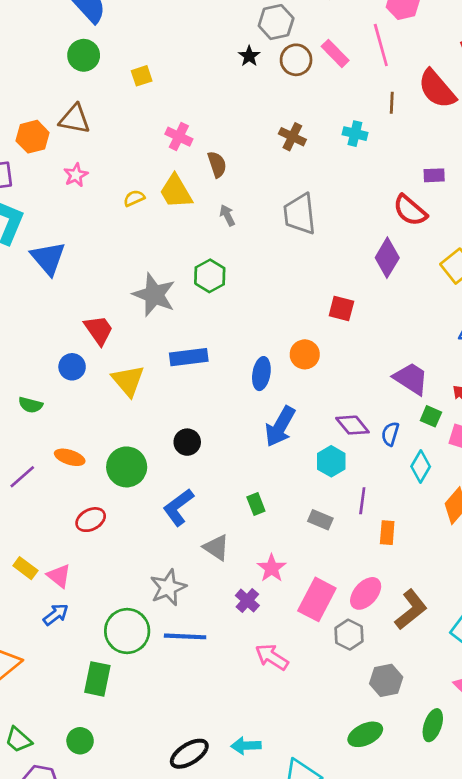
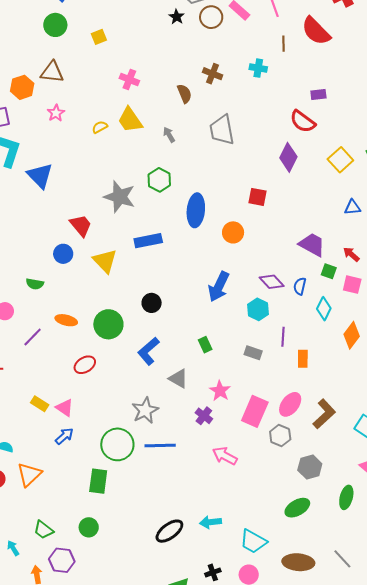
brown semicircle: (217, 164) -> (184, 94), moved
blue ellipse: (261, 374) -> (196, 210), moved, size x1.4

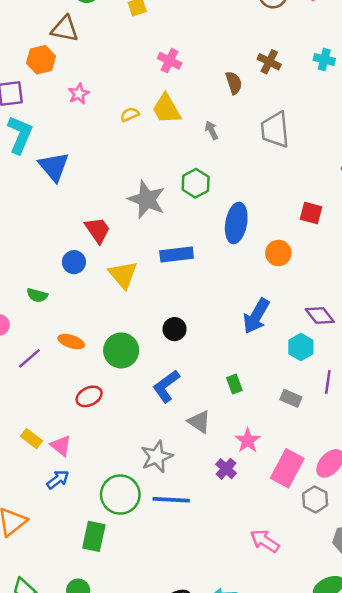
brown triangle: (52, 72) -> (65, 29), moved
pink arrow: (225, 456) -> (265, 541), moved

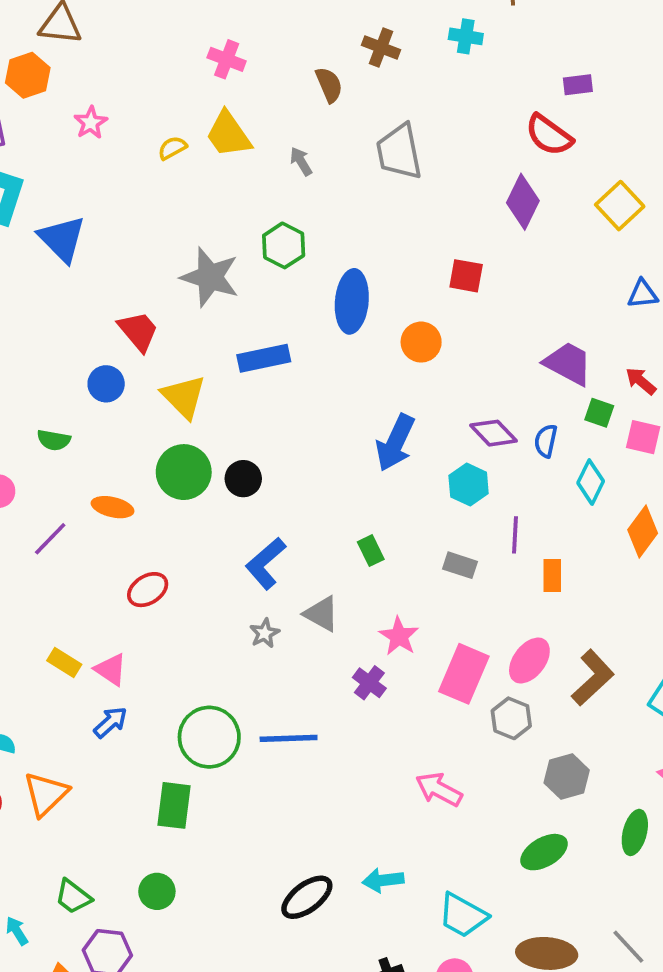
black circle: (175, 329) -> (243, 479), moved
green circle: (121, 350) -> (184, 472), moved
gray star: (157, 457) -> (265, 633), moved, size x0.6

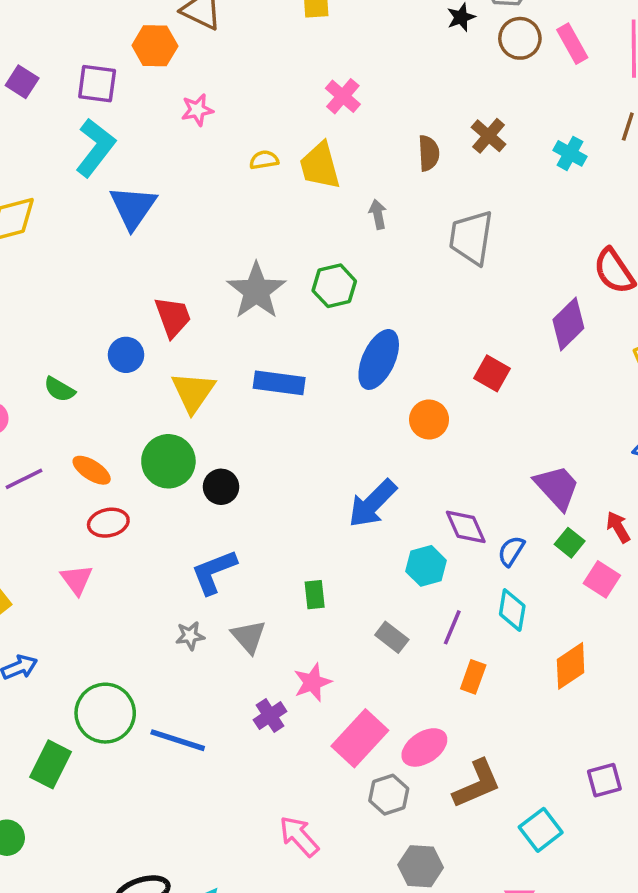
cyan diamond: (591, 482) -> (512, 610), moved, turned -36
red ellipse: (148, 590) -> (108, 523), moved
pink triangle: (111, 670) -> (77, 580), moved

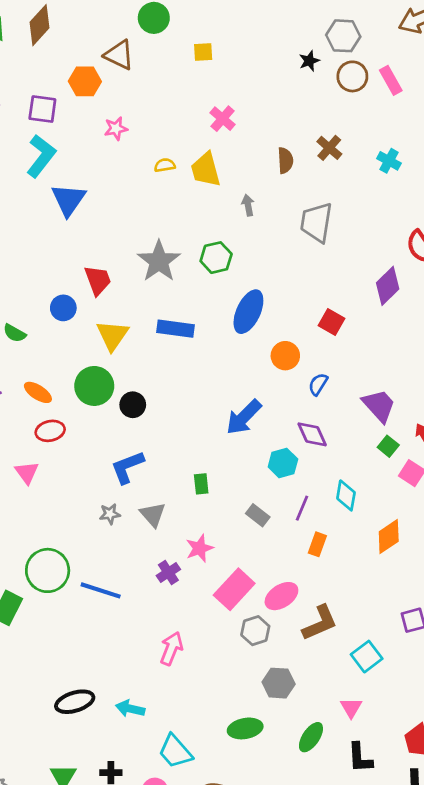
blue semicircle: (511, 551) -> (318, 384), moved
pink arrow: (299, 836) -> (171, 648), moved, turned 64

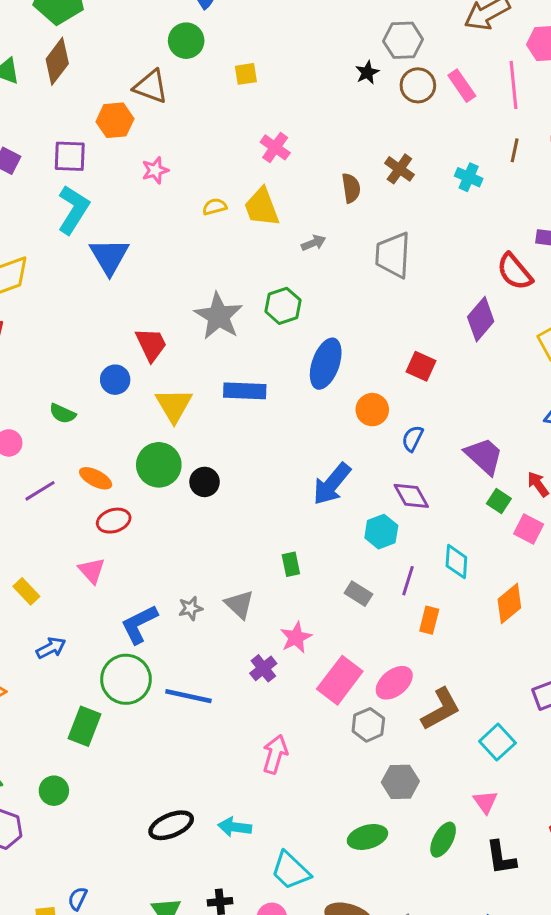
gray arrow: (248, 205) -> (314, 243), turned 84
blue L-shape: (127, 467) -> (139, 624), moved

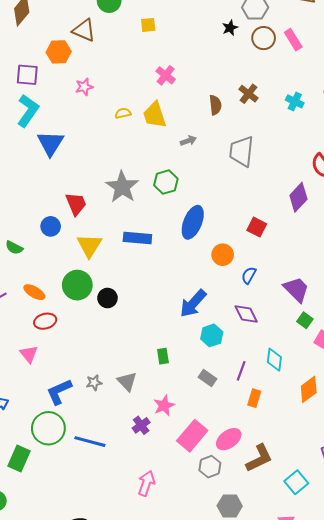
cyan hexagon: (381, 532) -> (212, 335), moved

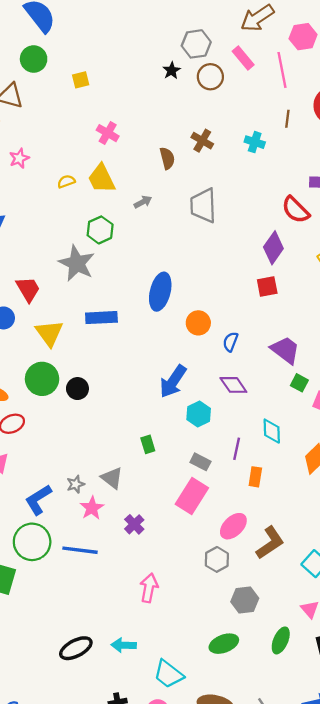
pink rectangle: (293, 40) -> (243, 58), moved
green hexagon: (166, 182) -> (100, 230), moved
red square: (257, 227) -> (267, 287), moved, turned -30
pink star: (164, 406) -> (92, 508), moved
pink rectangle: (192, 436) -> (192, 496), moved

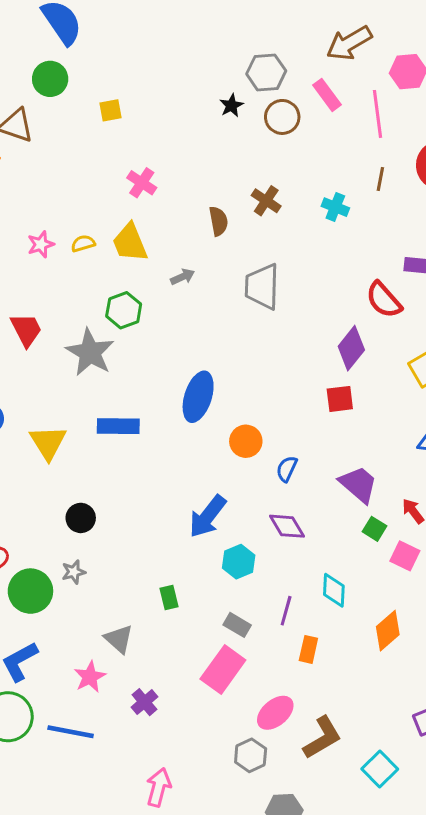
pink star: (19, 158) -> (41, 244), moved
red trapezoid: (28, 289) -> (26, 330), moved
green circle: (42, 379) -> (30, 591), moved
gray star: (76, 484) -> (74, 572), moved

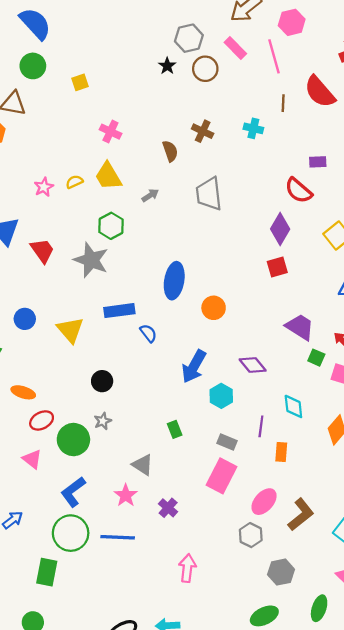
blue semicircle: (287, 469) -> (148, 333), moved, turned 126

